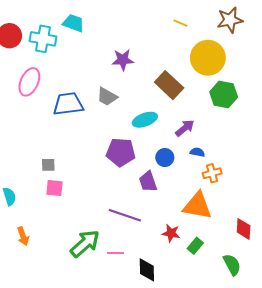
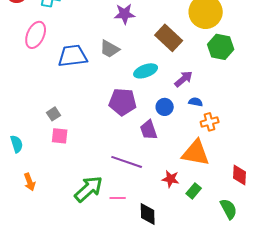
gray square: (48, 165) -> (54, 114), turned -32

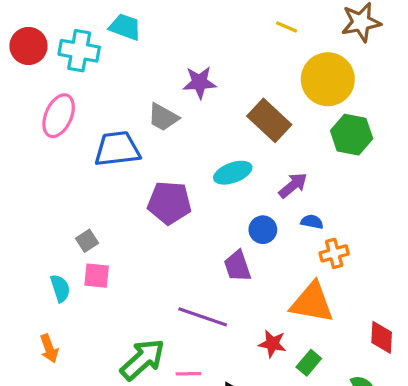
gray trapezoid: (110, 49) -> (163, 117), moved
purple pentagon: (123, 102) -> (169, 203), moved
cyan semicircle: (17, 144) -> (60, 288), moved

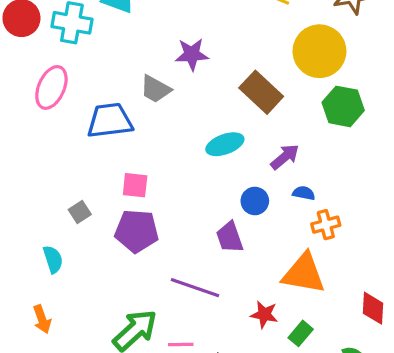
purple pentagon: (169, 203) -> (137, 231), moved
pink square: (97, 276) -> (135, 185), moved

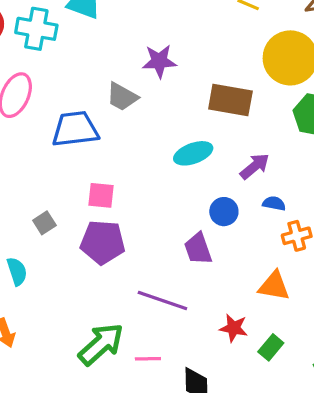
brown rectangle: (261, 92) -> (230, 100), turned -33
orange triangle: (304, 274) -> (274, 286), size x0.7

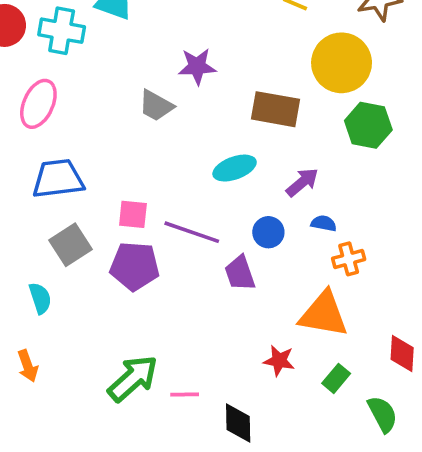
blue trapezoid: (75, 129) -> (58, 179), moved
gray square: (44, 223) -> (70, 245), size x1.6
orange triangle: (274, 286) -> (324, 314), size x1.4
purple line: (162, 300) -> (192, 232), moved
green rectangle: (271, 347) -> (336, 378), moved

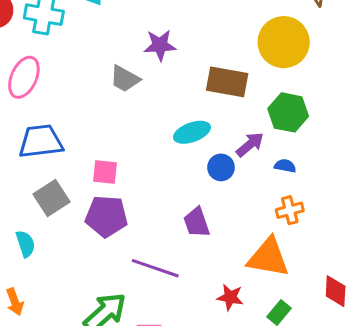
green hexagon: (368, 125) -> (288, 112), moved
blue semicircle: (324, 223) -> (285, 166), moved
purple line: (192, 232) -> (155, 268), moved
blue circle: (268, 232) -> (221, 167), moved

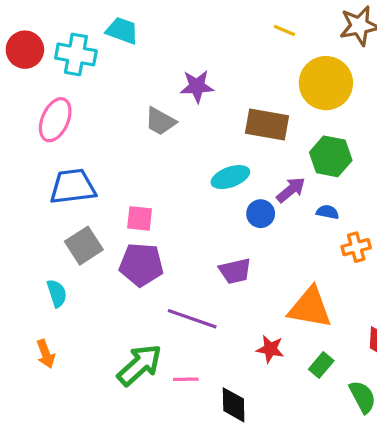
orange cross: (290, 210) -> (356, 247), moved
purple trapezoid: (197, 222) -> (235, 271), turned -84

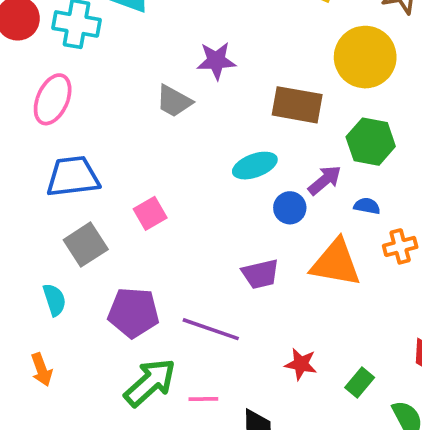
pink square: (140, 218) -> (150, 213), turned -36
purple pentagon: (141, 265) -> (133, 313), moved
orange triangle: (310, 308) -> (336, 263), moved

